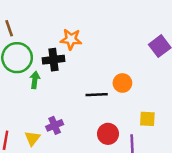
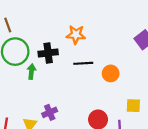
orange star: (71, 39) -> (76, 35), moved
black line: (97, 95) -> (83, 63), moved

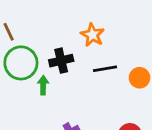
orange star: (76, 35) -> (92, 35), turned 30

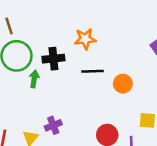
orange star: (92, 35) -> (85, 39), turned 30

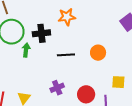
black line: (92, 71) -> (66, 55), moved
purple cross: (53, 125) -> (57, 88), moved

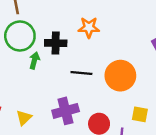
orange circle: (98, 53) -> (120, 76), size x1.6
purple cross: (57, 88) -> (66, 111), size x1.5

